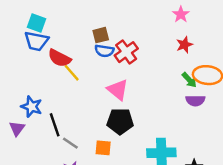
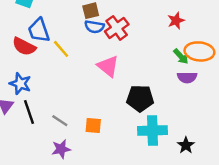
blue trapezoid: (36, 41) -> (39, 30), moved, turned 60
red semicircle: (59, 58) -> (24, 46), moved
black pentagon: (120, 121) -> (140, 98), moved
black line: (55, 125) -> (29, 112), moved

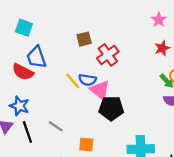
blue semicircle: (94, 27) -> (87, 80), moved
yellow line: (61, 49) -> (73, 81), moved
black pentagon: (140, 98) -> (111, 108), moved
gray line: (60, 121) -> (56, 126), moved

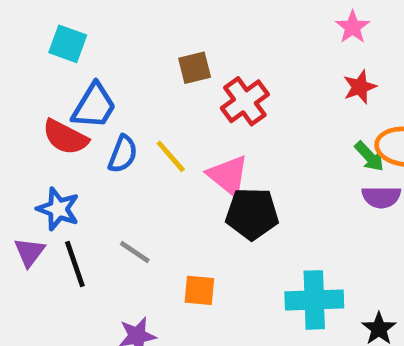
blue trapezoid: (36, 57) -> (94, 106), turned -130
blue semicircle: (87, 80) -> (123, 154), moved, turned -78

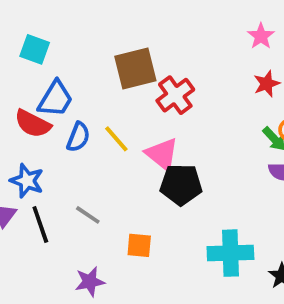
brown square: (195, 68) -> (135, 68), size x1.6

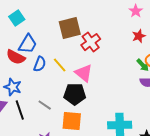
cyan square: (35, 49) -> (17, 18), turned 35
black pentagon: (181, 185) -> (75, 94), moved
orange square: (139, 245) -> (72, 121), size x1.5

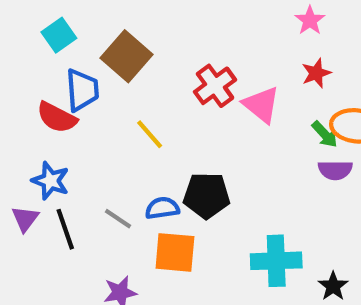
brown square: (70, 28) -> (126, 56), moved, turned -35
blue trapezoid: (28, 44) -> (82, 90), turned -35
blue semicircle: (40, 64) -> (162, 208), moved, turned -119
pink triangle: (84, 73) -> (261, 105), moved
black pentagon: (75, 94) -> (207, 195), moved

